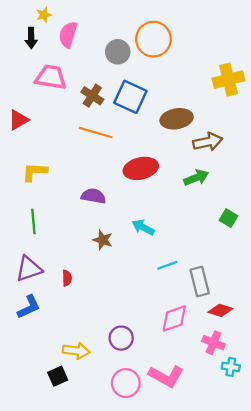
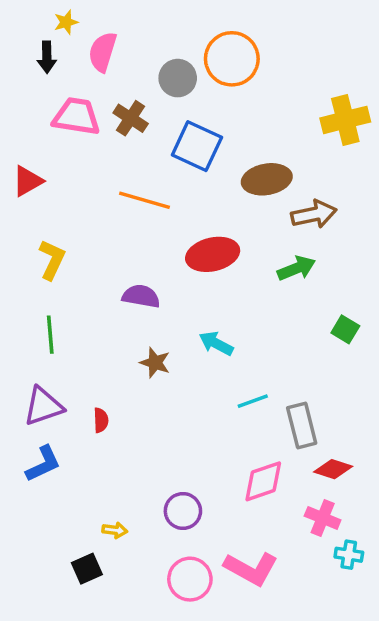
brown cross: (92, 96) -> (131, 118), moved
yellow L-shape: (35, 172) -> (52, 260), turned 112
yellow arrow: (76, 351) -> (115, 530), size x0.6

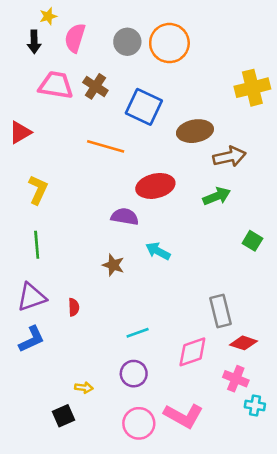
gray circle: (178, 78) -> (127, 42), moved
purple semicircle: (141, 296) -> (125, 217), moved
cyan line: (253, 401) -> (138, 333), moved

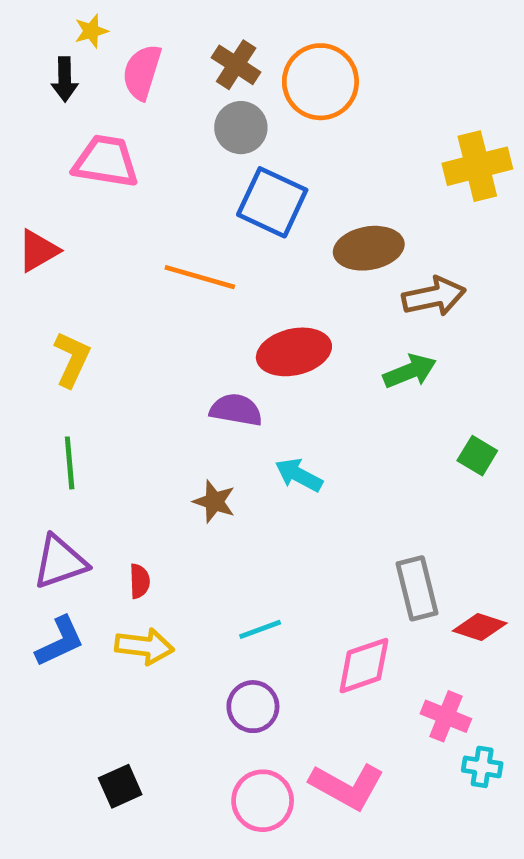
gray circle: (127, 42) -> (241, 128), moved
brown cross: (95, 86) -> (236, 65), moved
red diamond: (243, 343) -> (480, 627), moved
yellow arrow: (84, 388) -> (144, 646), moved, size x1.6

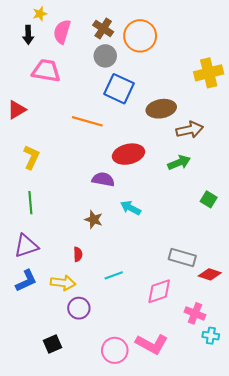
red semicircle: (140, 581) -> (78, 254), moved
gray rectangle: (417, 588) -> (182, 257), turned -60
purple circle: (253, 707) -> (79, 308), moved

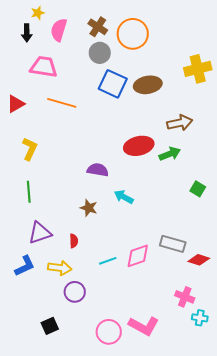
brown ellipse: (161, 109) -> (148, 85), moved
orange line: (87, 121) -> (62, 103), moved
red ellipse: (128, 154) -> (139, 146), moved
purple triangle: (26, 246) -> (40, 233), moved
pink diamond: (159, 291) -> (138, 256), moved

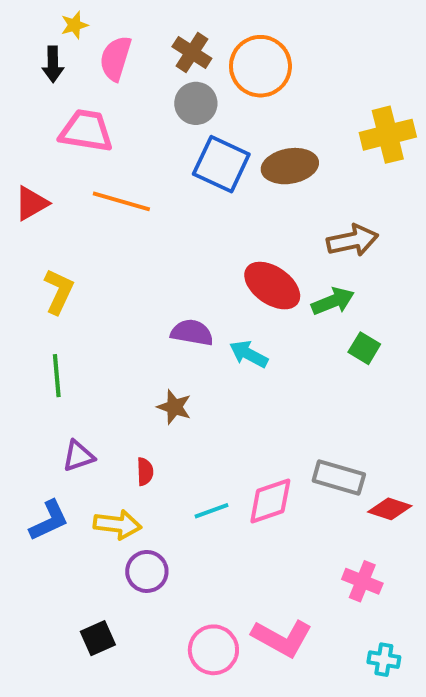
red ellipse: (139, 146) -> (272, 286), turned 48
green square: (198, 189) -> (364, 348), moved
cyan arrow: (124, 197) -> (249, 354), moved
purple triangle: (40, 233) -> (78, 456), size x0.7
cyan cross: (200, 318) -> (384, 660), moved

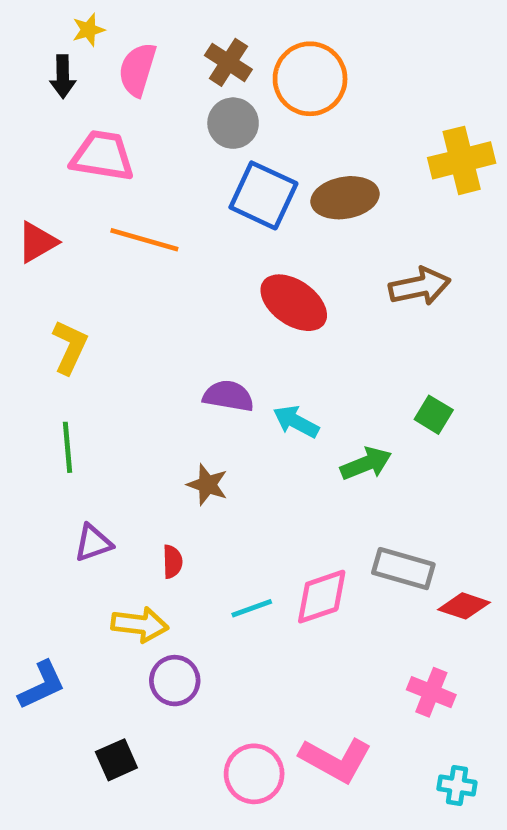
red ellipse: (272, 286) -> (294, 303), moved
green arrow: (333, 301) -> (366, 464), moved
blue L-shape: (49, 521) -> (42, 685), moved

